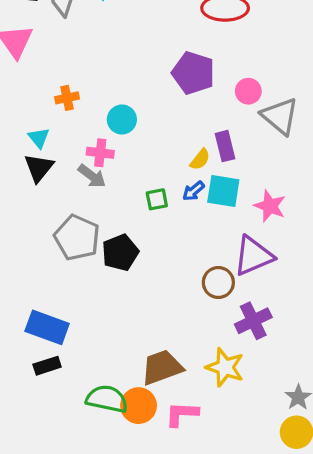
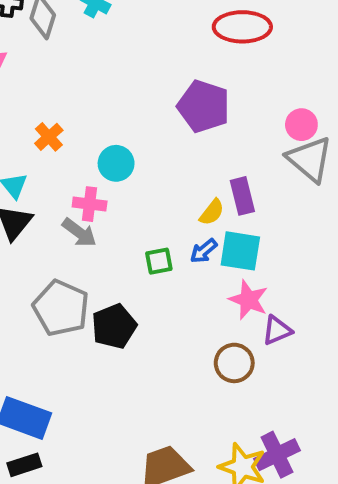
pink circle: (248, 91) -> (301, 125), moved
orange cross: (67, 98) -> (49, 137), turned -30
pink star: (270, 206) -> (248, 300), moved
purple triangle: (253, 256) -> (277, 330), size x0.6
purple cross: (253, 321) -> (277, 455), moved

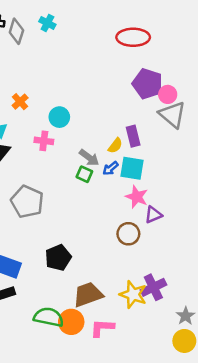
purple pentagon: (204, 106) -> (147, 84), moved
gray arrow: (79, 233) -> (89, 158), moved
green square: (159, 261) -> (84, 174), turned 35
black pentagon: (114, 326) -> (58, 258), moved

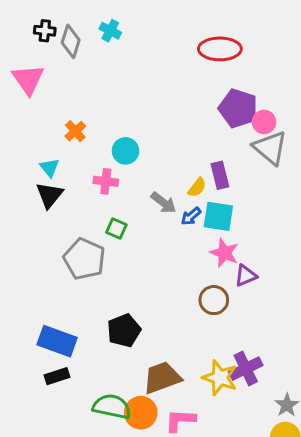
green square: (84, 174) -> (116, 229), moved

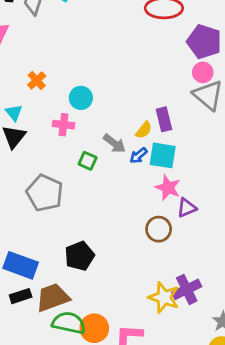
purple pentagon: (238, 108) -> (204, 42), moved
green square: (116, 229) -> (88, 161), moved
brown trapezoid: (162, 378) -> (53, 297), moved

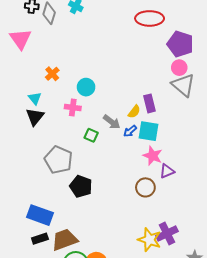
black pentagon: (80, 256) -> (81, 186), moved, turned -30

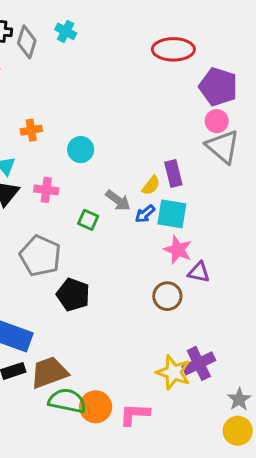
orange cross: (52, 74) -> (31, 130), turned 32
pink cross: (73, 108) -> (46, 190), moved
purple triangle: (167, 171) -> (199, 272), turned 35

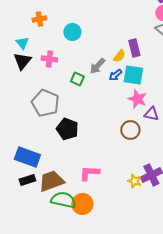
gray arrow: (118, 200) -> (97, 66), turned 96
yellow star: (173, 372) -> (134, 181), size x0.6
pink L-shape: (134, 414) -> (89, 173), moved

